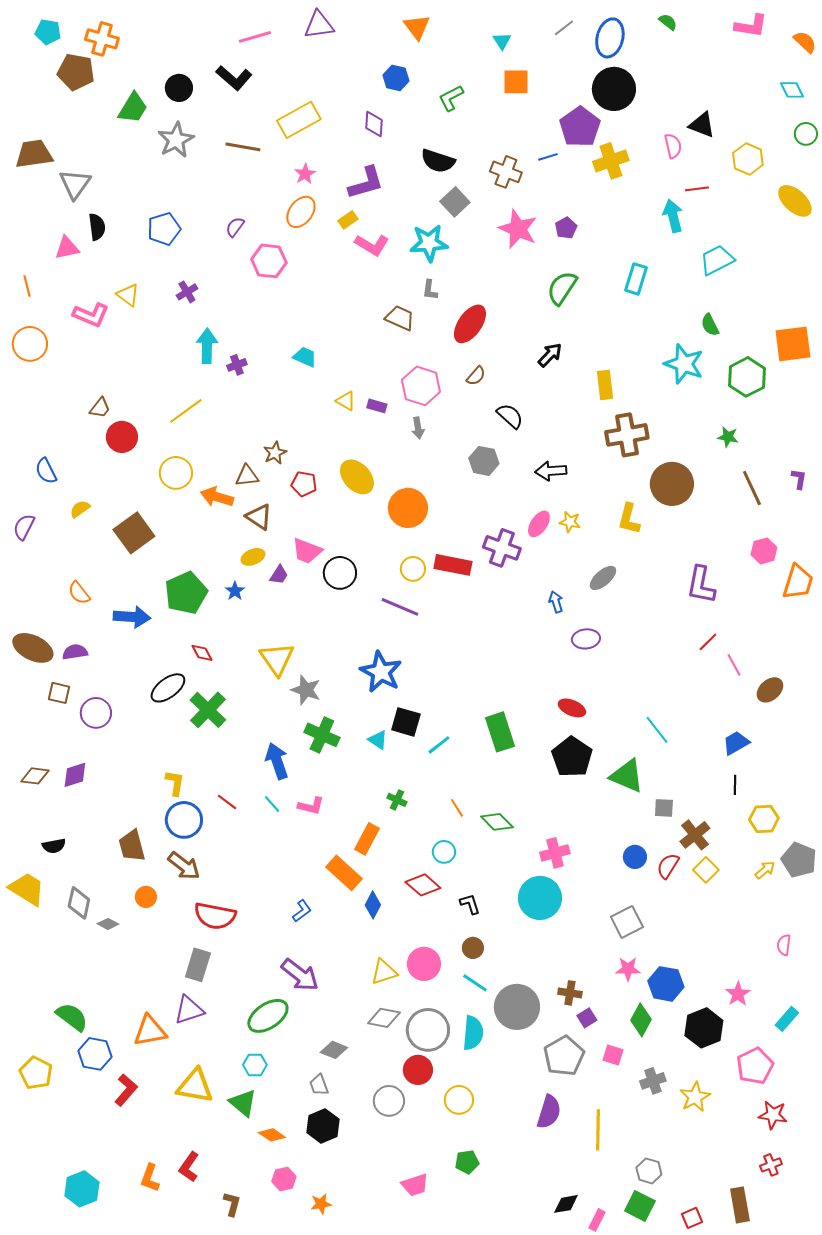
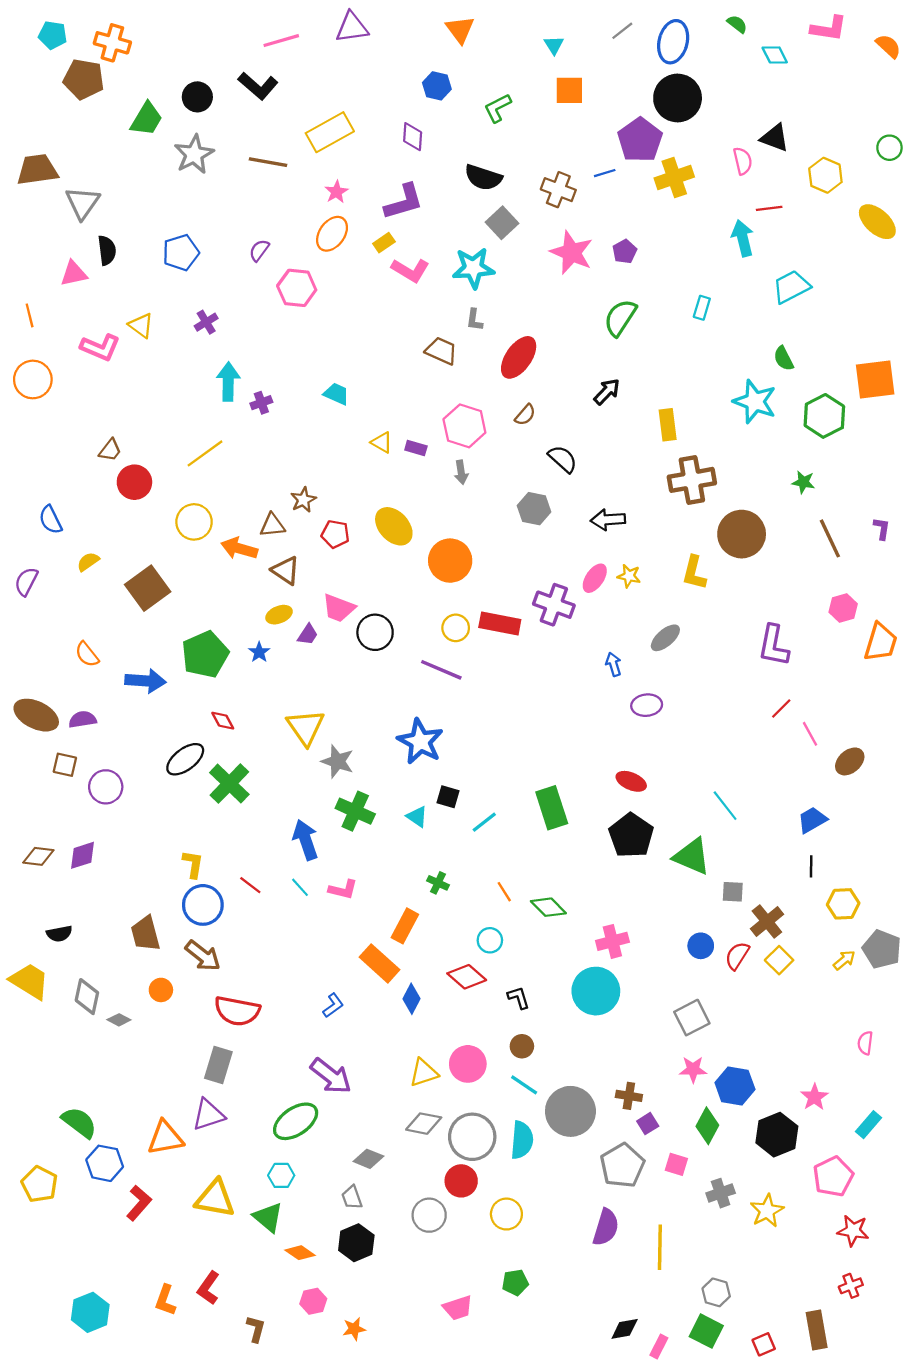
cyan diamond: (792, 90) -> (775, 55), moved
cyan rectangle: (636, 279) -> (702, 308), size x0.7
black square: (406, 722) -> (448, 797), size x0.7

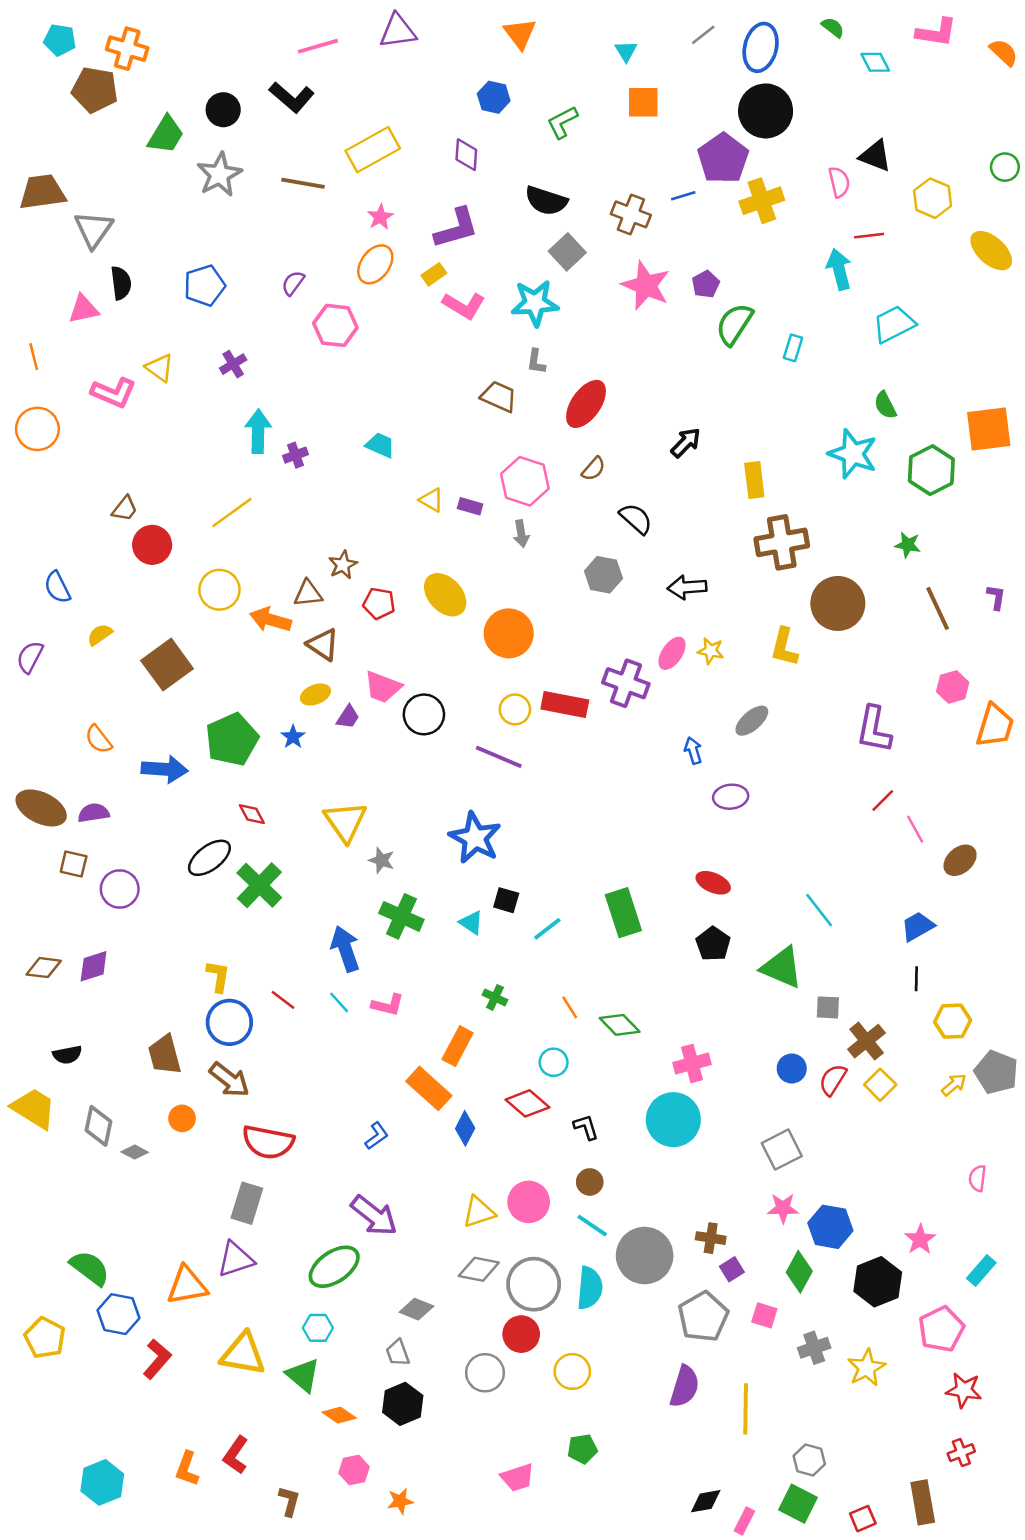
green semicircle: (620, 318) -> (734, 324), moved
gray star: (338, 761) -> (382, 860), size x0.7
black pentagon: (631, 835) -> (713, 944), size x0.7

